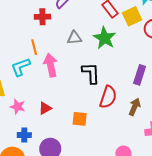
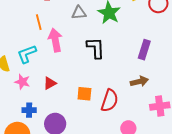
cyan L-shape: (21, 67) -> (27, 54), moved
red semicircle: (108, 97) -> (110, 101), moved
brown arrow: (135, 107) -> (139, 81), turned 54

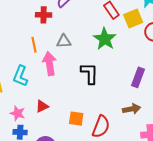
gray triangle: (79, 13) -> (64, 41), moved
cyan L-shape: (27, 54) -> (20, 76), turned -50
pink star: (22, 82) -> (18, 113), moved

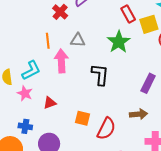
red cross: (44, 15) -> (60, 12), turned 35
cyan L-shape: (20, 76) -> (31, 70), turned -145
pink star: (18, 113) -> (25, 93), moved

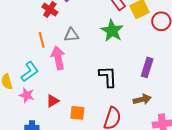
black L-shape: (100, 75) -> (108, 77), moved
orange square: (82, 118) -> (77, 113), moved

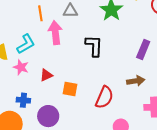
black L-shape: (108, 77) -> (94, 46), moved

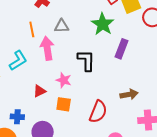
purple rectangle: (143, 49) -> (122, 49), moved
pink star: (21, 67) -> (64, 80), moved

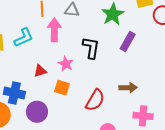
blue cross: (17, 117) -> (14, 93), size x1.5

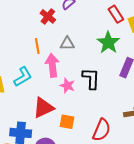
pink star: (66, 64) -> (67, 86), moved
red triangle: (40, 71) -> (43, 108), size x1.6

